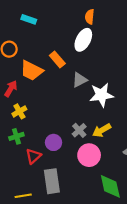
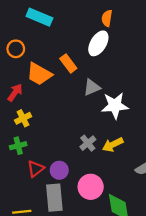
cyan rectangle: (29, 19) -> (39, 17), size x1.5
purple circle: (54, 142) -> (59, 170), moved
pink circle: (89, 155) -> (91, 187), moved

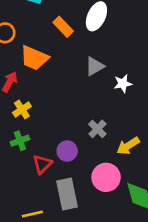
orange rectangle: (68, 63) -> (63, 27), moved
white star: (115, 105) -> (123, 83), size x0.6
yellow arrow: (113, 145) -> (128, 146), moved
purple circle: (59, 170) -> (67, 151), moved

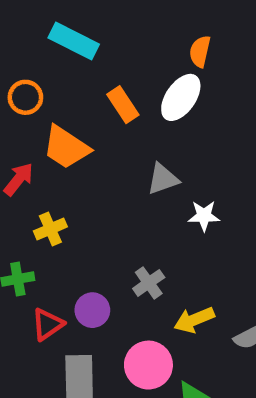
yellow cross: (22, 109) -> (50, 229), moved

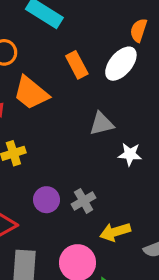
purple circle: (92, 310) -> (46, 200), moved

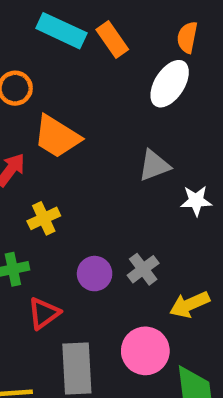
orange rectangle: (77, 65) -> (112, 40), moved

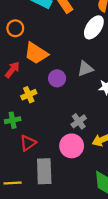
purple circle: (95, 274) -> (57, 78), moved
pink circle: (145, 351) -> (72, 146), moved

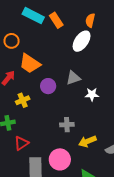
gray cross: (79, 121) -> (67, 125), turned 32
pink circle: (72, 146) -> (60, 159), moved

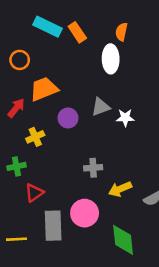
white ellipse: (82, 41) -> (111, 59), turned -35
orange trapezoid: (30, 63) -> (44, 89), turned 125
white star: (92, 94) -> (125, 118), moved

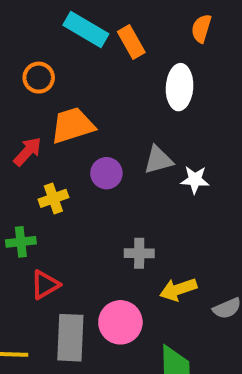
orange semicircle: (122, 32) -> (201, 28), moved

